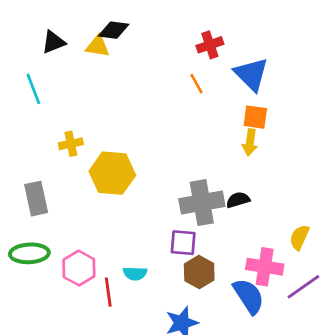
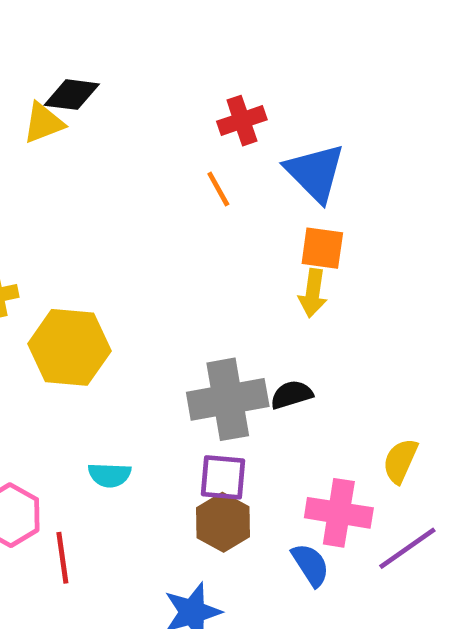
yellow triangle: (98, 46) -> (43, 123), turned -30
purple square: (183, 243) -> (223, 477), moved
cyan semicircle: (135, 273) -> (110, 475), moved
blue semicircle: (249, 296) -> (310, 565), size x0.7

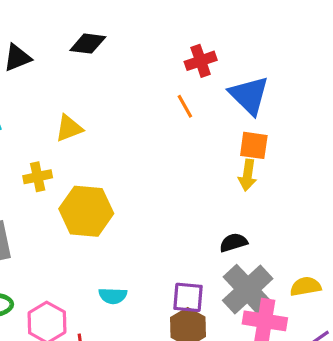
yellow triangle: (43, 123) -> (69, 128), moved
gray cross: (228, 399) -> (248, 290), moved, turned -33
yellow semicircle: (400, 461) -> (306, 286), turned 56

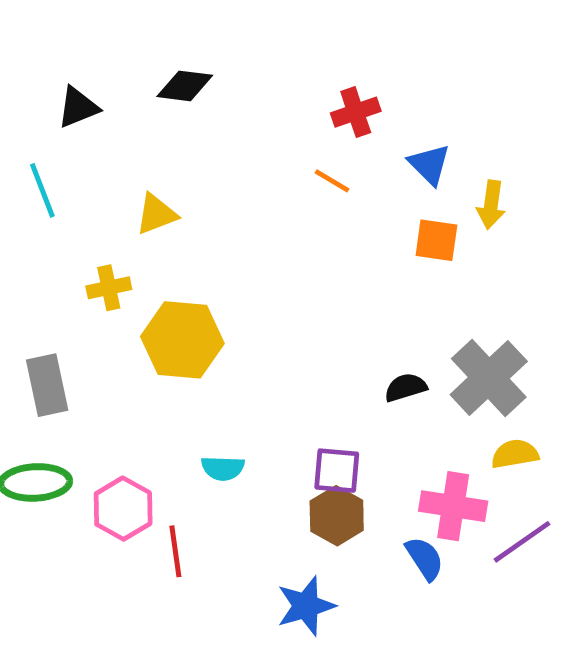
blue triangle: (249, 95) -> (429, 164), size x0.7
orange line: (185, 106) -> (332, 181), turned -30
yellow arrow: (248, 175) -> (491, 205), moved
gray cross: (248, 290) -> (489, 378), moved

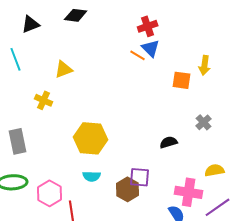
blue triangle: (429, 164) -> (151, 48), moved
yellow cross: (109, 288) -> (44, 100), turned 36
yellow hexagon: (182, 340) -> (91, 138), moved
gray cross: (489, 378) -> (204, 122), moved, size x0.5
brown hexagon: (337, 516) -> (128, 189), moved

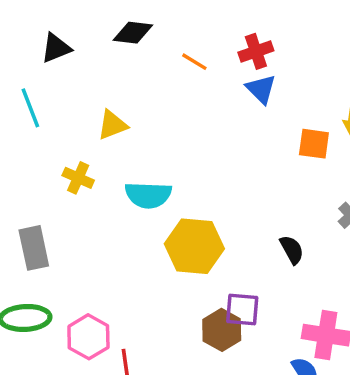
orange line: (138, 55) -> (194, 62), moved
yellow hexagon: (91, 138) -> (194, 246), moved
black semicircle: (169, 142) -> (292, 250), turned 78
cyan semicircle: (92, 176) -> (148, 195), moved, size x1.5

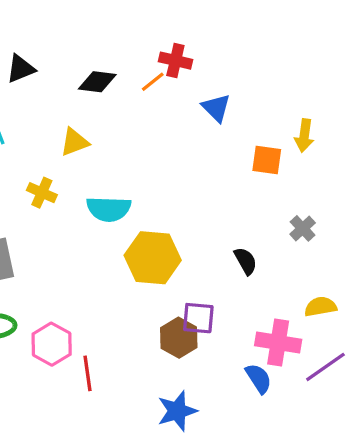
black diamond: (133, 33) -> (97, 82), moved
red cross: (256, 51) -> (175, 61), moved, turned 32
orange line: (194, 62) -> (153, 82), turned -70

